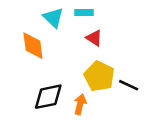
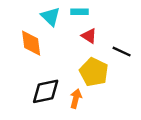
black line: (129, 85) -> (122, 52), moved

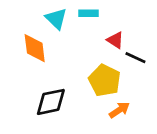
red triangle: (89, 36) -> (115, 40), moved
orange arrow: (76, 99) -> (119, 110), moved, turned 42

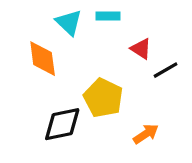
black line: (135, 58) -> (165, 70), turned -55
yellow pentagon: (105, 80) -> (103, 98), moved

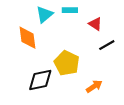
cyan triangle: (69, 22) -> (44, 14), turned 36
red triangle: (141, 49) -> (95, 24), moved

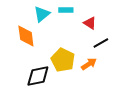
orange arrow: (94, 86) -> (89, 64), moved

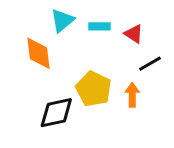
cyan rectangle: (66, 10) -> (99, 26), moved
orange arrow: (89, 64) -> (132, 95), turned -56

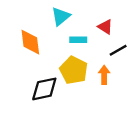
cyan triangle: (62, 20) -> (61, 16), moved
cyan rectangle: (99, 26) -> (78, 40), moved

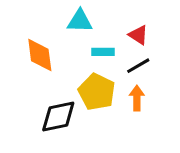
cyan triangle: (61, 16) -> (80, 21), turned 42
black line: (118, 50) -> (138, 66), moved

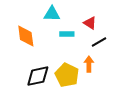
black line: (138, 66) -> (99, 42), moved
yellow pentagon: (97, 92) -> (67, 75), moved

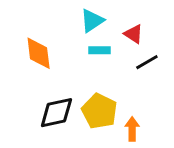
cyan triangle: (52, 14) -> (92, 21), moved, turned -36
orange arrow: (89, 64) -> (132, 129), moved

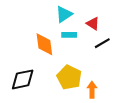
orange diamond: (39, 53) -> (44, 44), moved
black diamond: (56, 113) -> (23, 79), moved

